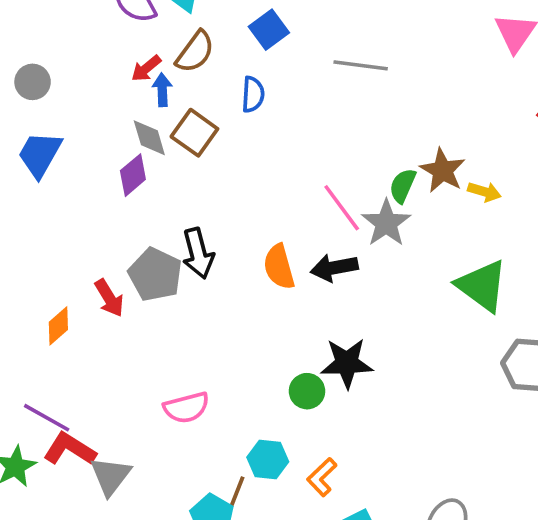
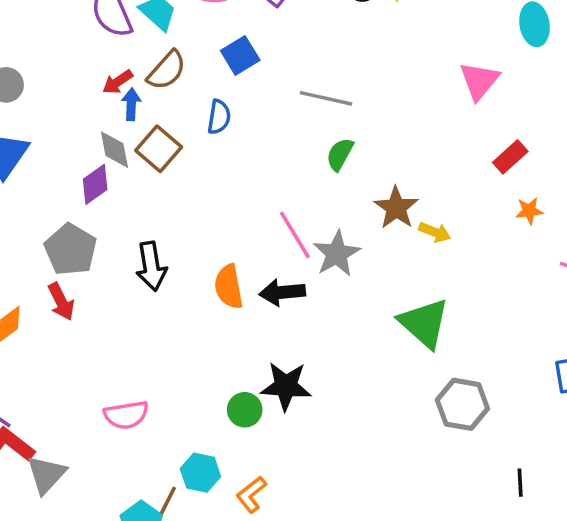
green semicircle: (403, 186) -> (340, 154), moved
gray pentagon: (155, 275) -> (71, 250), moved

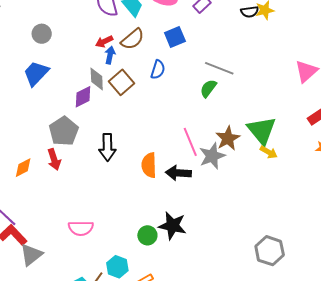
green semicircle: (340, 154) -> (208, 88), moved
brown star: (396, 208) -> (228, 138), moved
green triangle: (424, 323) -> (262, 130), moved

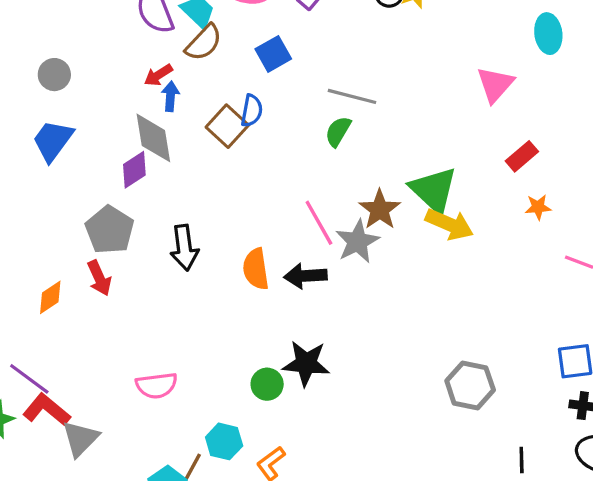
brown semicircle: (133, 39) -> (204, 43), moved
gray diamond: (97, 79) -> (153, 138), size x1.4
brown square: (121, 82) -> (227, 126), moved
yellow arrow: (269, 152) -> (449, 224), size x1.6

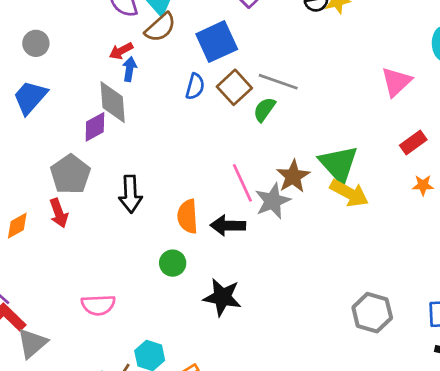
blue square: (273, 54) -> (217, 42), size x1.4
brown square: (227, 126) -> (234, 87), moved
green circle: (267, 384) -> (173, 263), moved
gray hexagon: (470, 385) -> (372, 313), moved

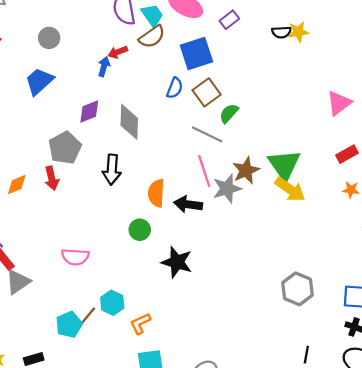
blue arrow: (129, 69) -> (104, 67), moved
gray line: (278, 82) -> (207, 134), moved
gray diamond: (113, 102) -> (129, 122), moved

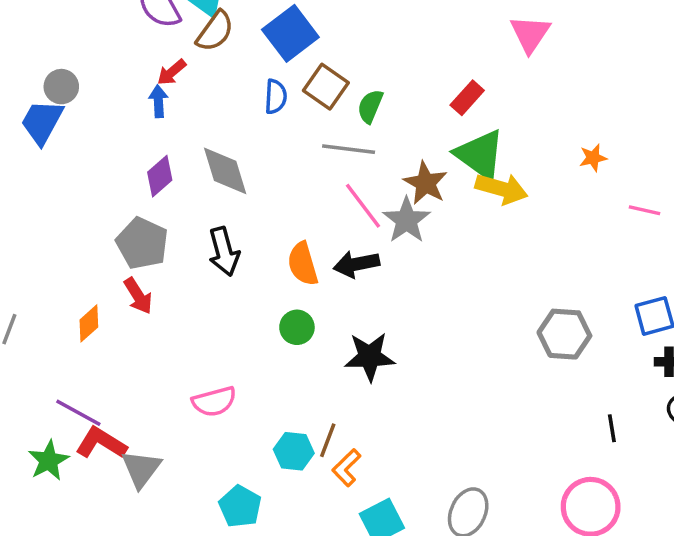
blue trapezoid: (39, 81) -> (42, 122), moved
red rectangle: (347, 154) -> (467, 98), moved
brown line: (87, 316) -> (328, 440), moved

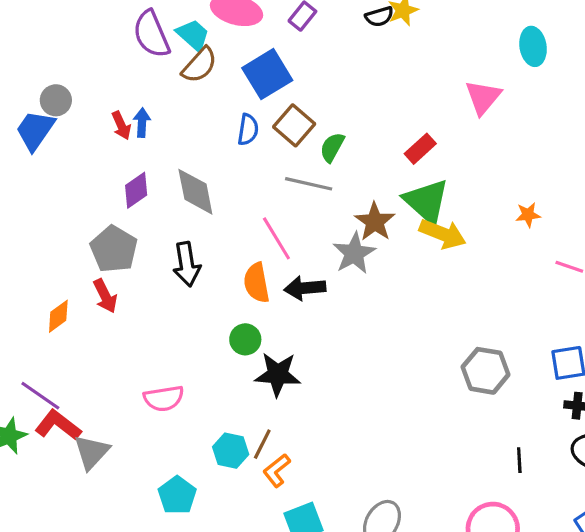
red arrow: (172, 72) -> (121, 125), moved, turned -80
pink line: (363, 206) -> (276, 238), moved
black star: (370, 357) -> (278, 374), moved

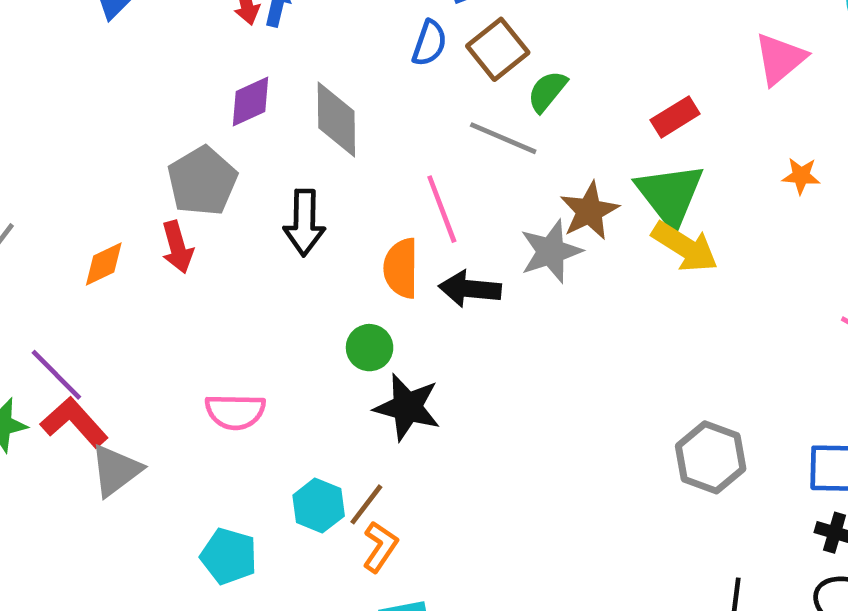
orange star: (528, 215) -> (801, 176), moved
orange L-shape: (277, 470) -> (380, 547), turned 152
cyan pentagon: (177, 495) -> (229, 556), turned -30

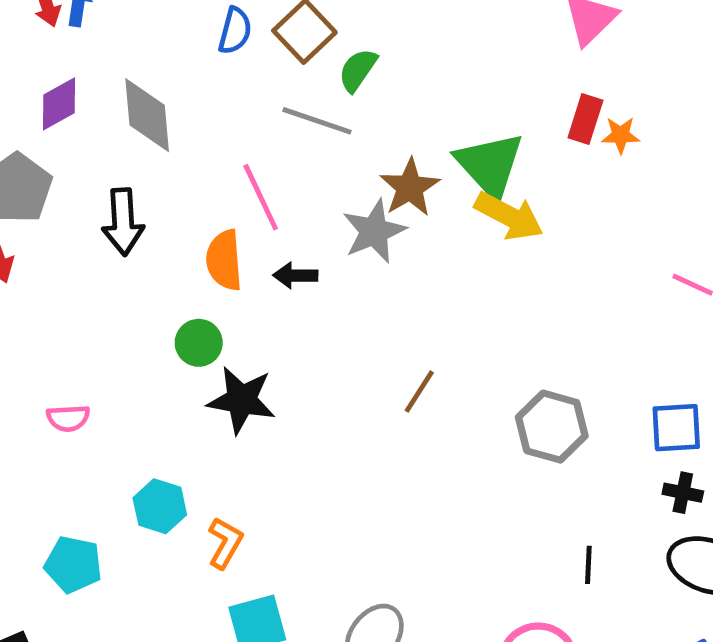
red rectangle: (675, 117) -> (585, 119), moved, turned -36
black arrow: (470, 289) -> (295, 275), size x0.7
pink semicircle: (235, 412) -> (68, 418), size x0.7
brown line: (366, 504) -> (419, 392), moved

